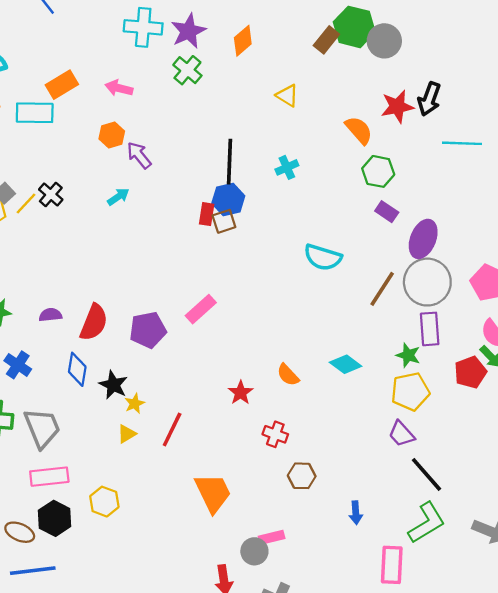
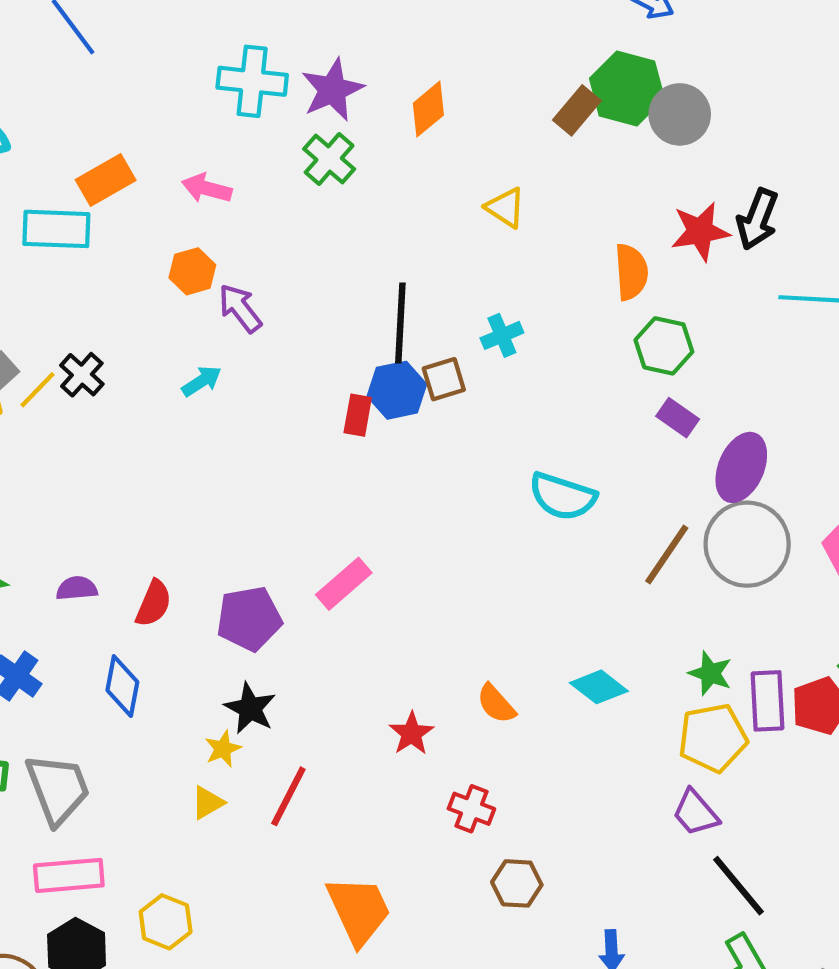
orange semicircle: (359, 130) -> (631, 272), turned 36
brown square: (224, 221) -> (444, 379), moved
red semicircle: (94, 322) -> (154, 603), size x0.7
purple rectangle: (430, 329) -> (767, 701), moved
black star: (113, 385) -> (250, 708), moved

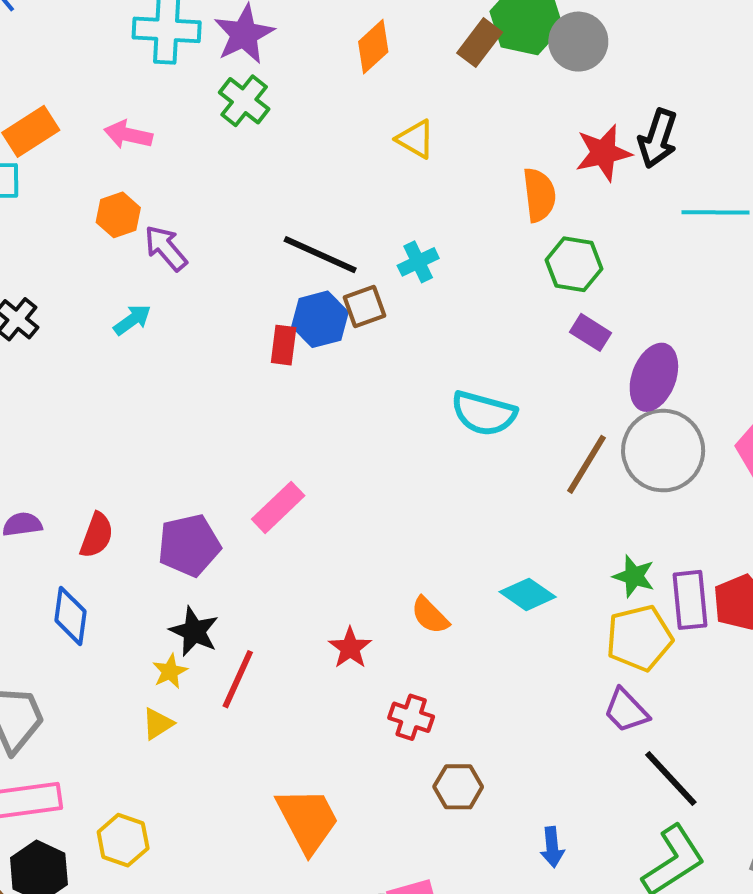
orange diamond: (428, 109) -> (373, 47), moved
black line: (400, 323) -> (320, 255), turned -66
red line: (288, 796) -> (238, 679), moved

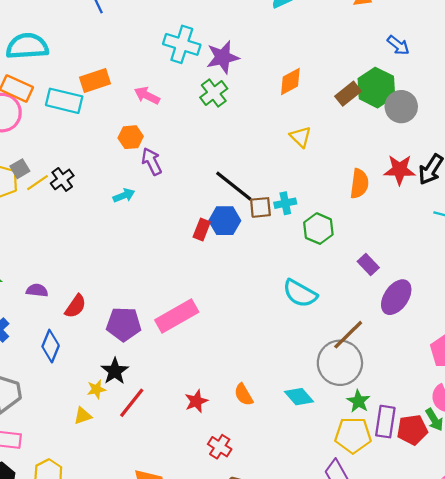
green hexagon: (574, 264) -> (318, 229), moved
brown square: (364, 306) -> (260, 207), moved
gray circle: (663, 451) -> (340, 363), moved
pink rectangle: (278, 507) -> (177, 316), size x1.4

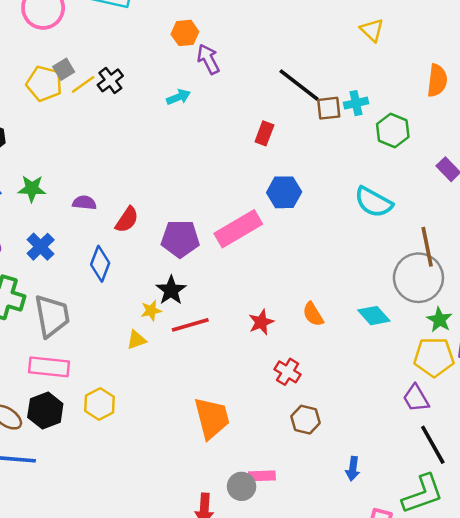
blue hexagon: (225, 221) -> (284, 192), moved
brown line: (348, 335) -> (427, 247), turned -56
red line: (132, 403) -> (190, 325), turned 36

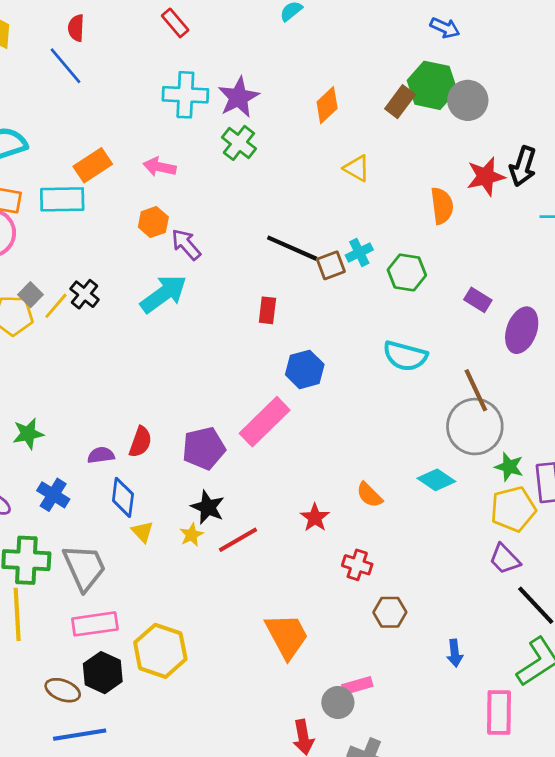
cyan arrow: (178, 97) -> (164, 294), size x1.8
purple semicircle: (84, 203) -> (101, 455), moved
yellow triangle: (137, 340) -> (142, 532), moved, turned -40
yellow hexagon: (100, 404) -> (160, 651), size x1.5

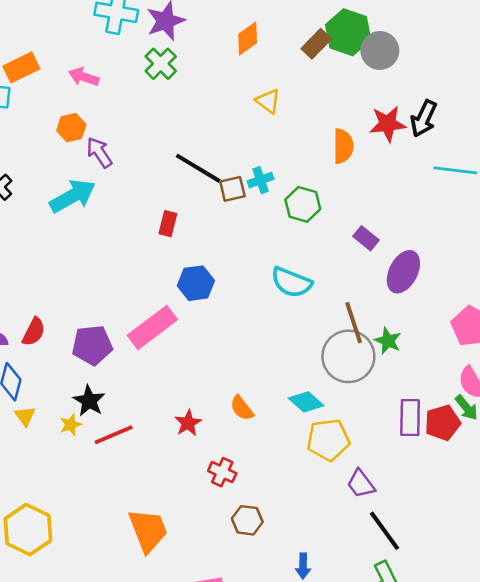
green star: (509, 467) -> (388, 341), moved
yellow pentagon: (513, 509) -> (328, 440), moved

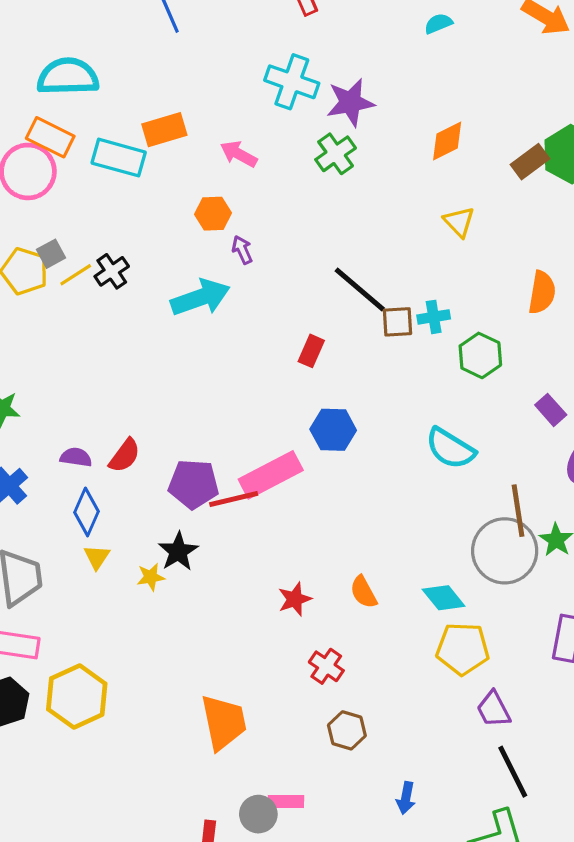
purple arrow: (99, 152) -> (242, 250), size x0.7
red line: (114, 435) -> (234, 499), moved

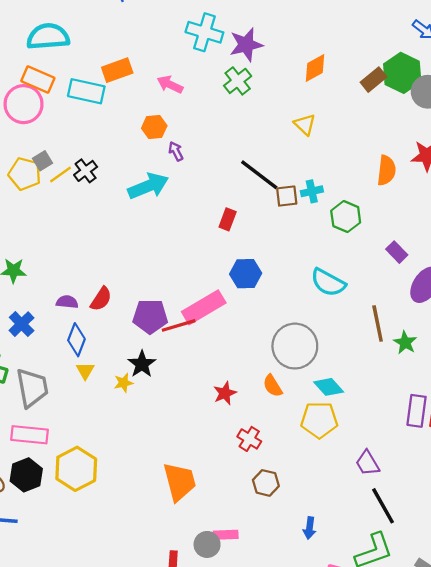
yellow triangle: (459, 222) -> (305, 125), moved
gray circle: (505, 551) -> (295, 346), moved
yellow pentagon: (463, 649) -> (319, 420), moved

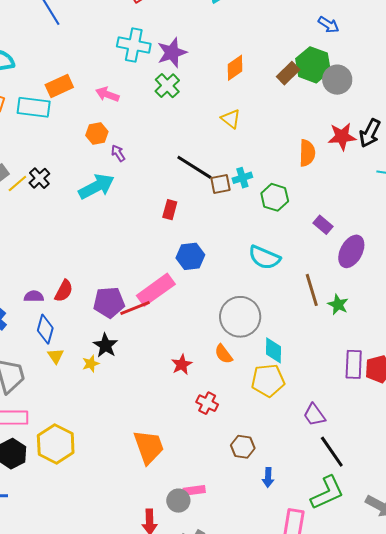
cyan diamond: (329, 387) -> (274, 350), turned 48
brown hexagon: (266, 483) -> (243, 447), moved

